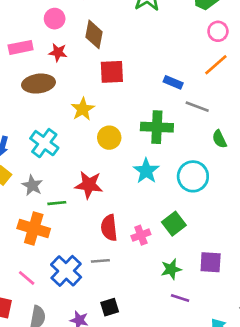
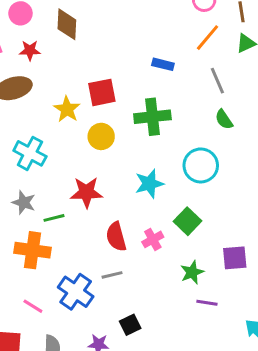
red square: (112, 72) -> (102, 92), moved
gray line: (197, 107) -> (217, 81), moved, turned 55
cyan star: (146, 171) -> (149, 184), moved, turned 30

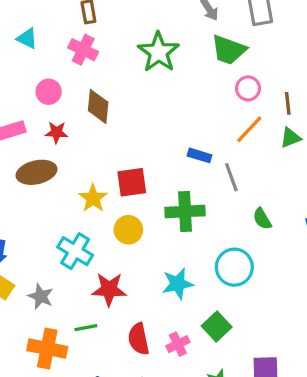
gray line: (217, 81) -> (231, 177), moved
cyan cross: (30, 153) -> (75, 251), moved
green line: (54, 218) -> (86, 328), moved

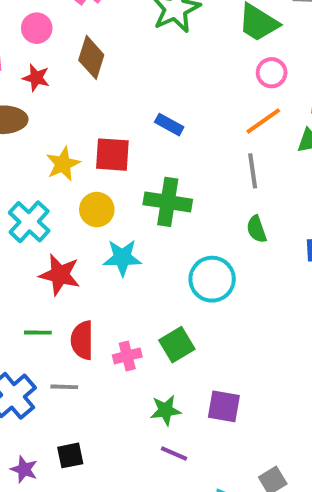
blue rectangle: (200, 155) -> (169, 125), moved
gray line: (231, 177) -> (253, 171), moved
cyan star: (178, 284) -> (122, 258), moved
green line: (86, 328) -> (38, 333), moved

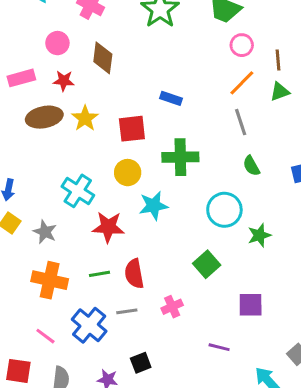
yellow star: (63, 164) -> (85, 118), moved
pink cross: (127, 356) -> (172, 307), moved
green star: (166, 410) -> (259, 235), moved

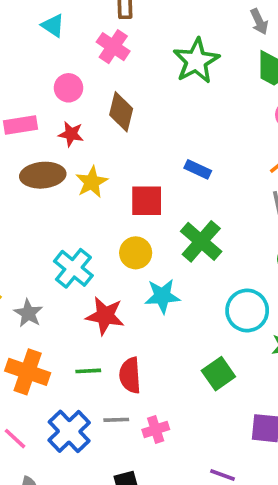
green cross: (180, 157) -> (201, 241), turned 36
pink cross: (172, 307) -> (156, 429), moved

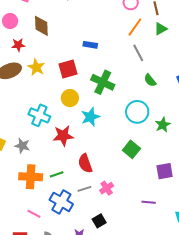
green line: (88, 371) -> (57, 174), moved

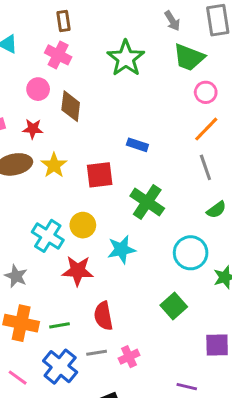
pink circle: (10, 21) -> (38, 89), moved
green semicircle: (150, 80) -> (216, 210), turned -96
yellow circle: (70, 98) -> (83, 225), moved

